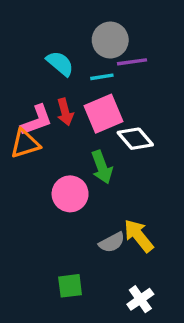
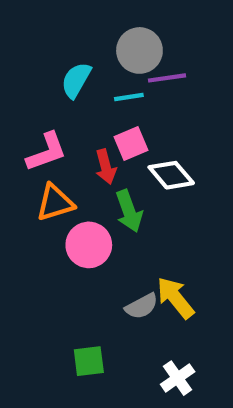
cyan semicircle: (60, 63) -> (76, 80), turned -100
red arrow: (65, 112) -> (106, 167), moved
pink square: (104, 114) -> (131, 143), size x0.7
orange triangle: (25, 144) -> (55, 203), moved

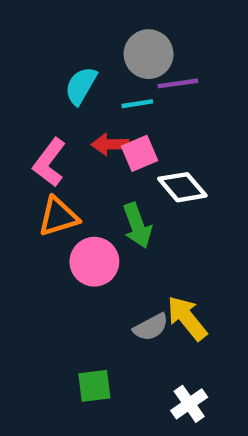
pink L-shape: (47, 152) -> (49, 162), turned 147
red arrow: (106, 167) -> (110, 144), moved, turned 104

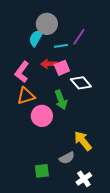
gray circle: (149, 54) -> (47, 24), moved
purple line: (178, 83) -> (79, 37), turned -48
gray semicircle: (151, 327) -> (67, 158), moved

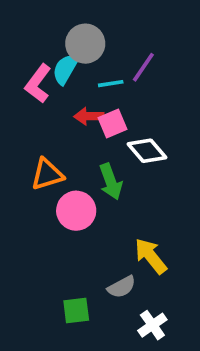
pink L-shape: (22, 72) -> (38, 84), moved

